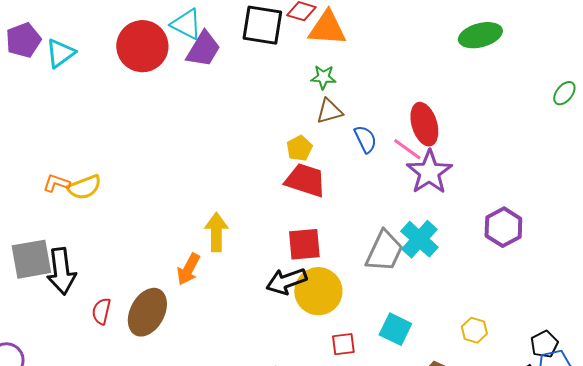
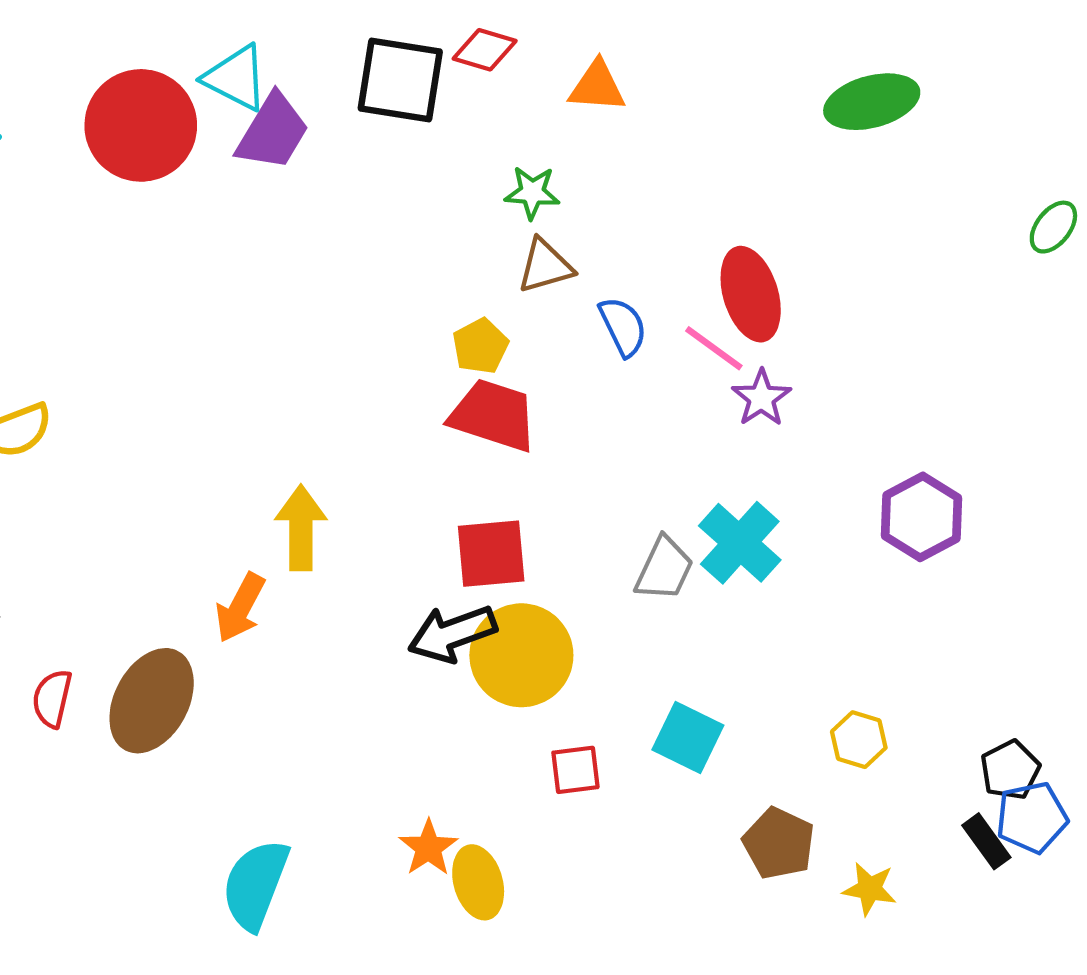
orange triangle: (327, 28) -> (597, 87), moved, size x0.7
purple star: (429, 172) -> (761, 398), size x0.6
gray trapezoid: (384, 251) -> (664, 569), size x0.7

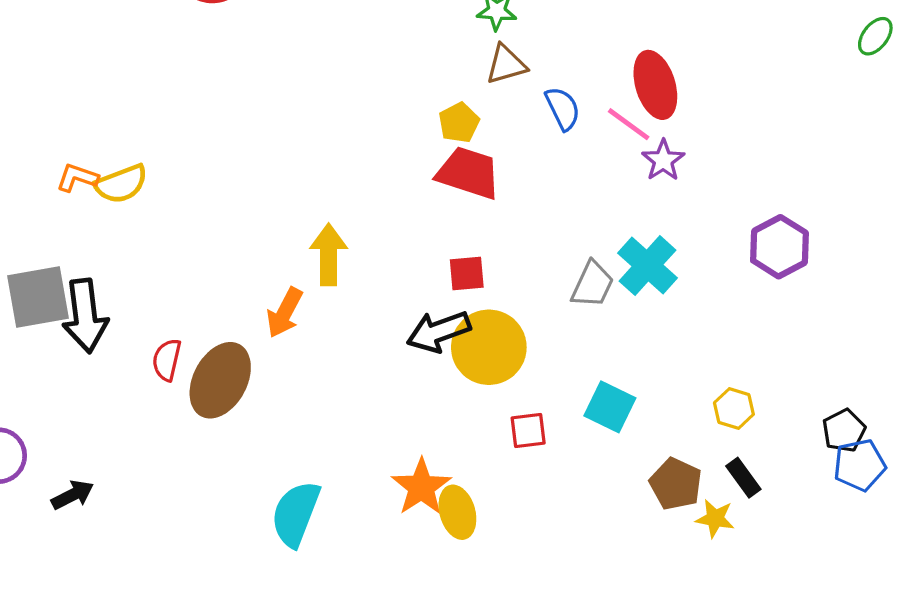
red square: (491, 554) -> (467, 273), size x0.7
red semicircle: (52, 699) -> (167, 360), moved
black rectangle: (986, 841) -> (743, 478), moved
orange star: (428, 848) -> (421, 487), size x1.4
yellow star: (870, 889) -> (715, 518), moved

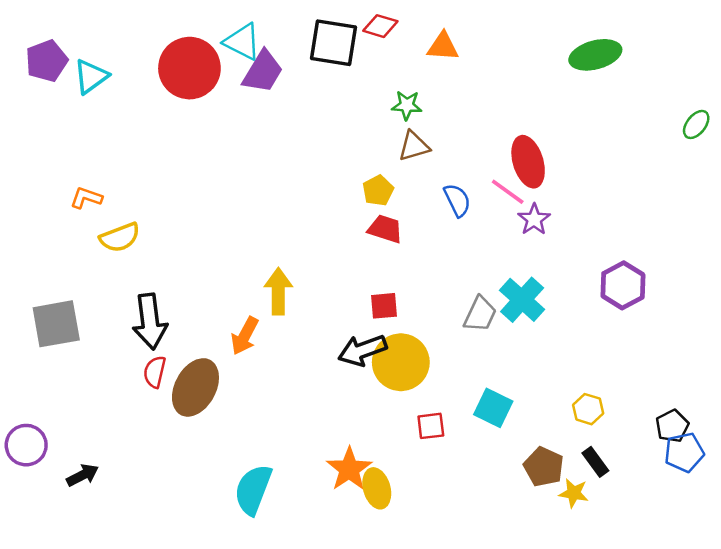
blue semicircle: (563, 108) -> (457, 200), moved
red trapezoid: (468, 173) -> (385, 229), size x0.7
orange L-shape: (77, 178) -> (86, 198), moved
black arrow: (85, 316) -> (150, 321), moved

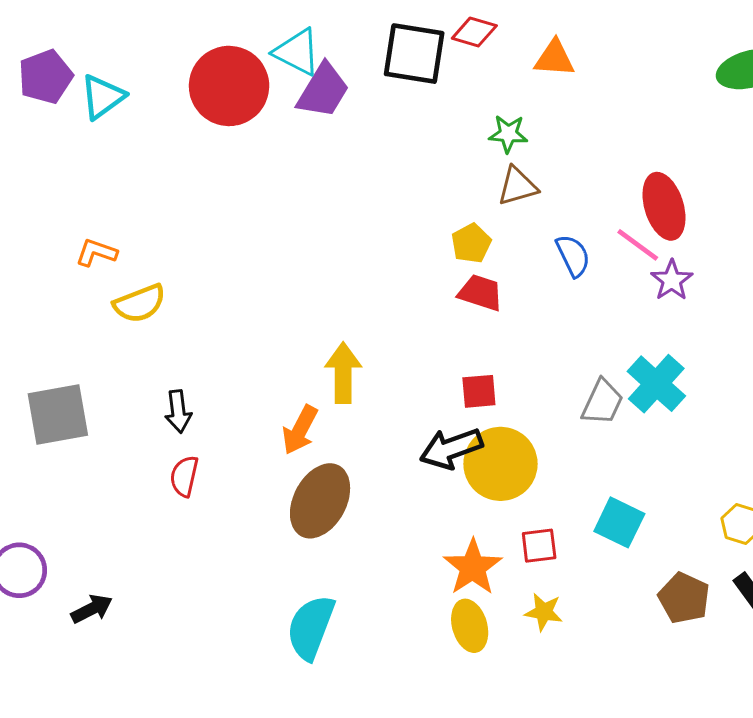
black arrow: (150, 321) -> (178, 411), size x0.6
brown ellipse: (195, 387) -> (320, 501), moved
orange star: (349, 469) -> (473, 567), moved
yellow star: (574, 493) -> (544, 612), moved

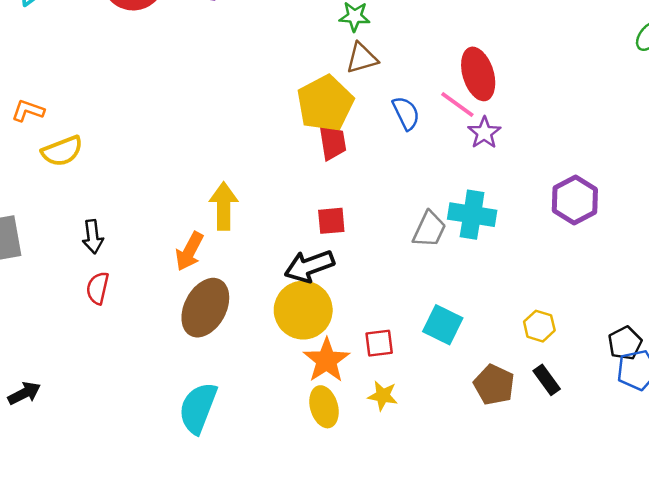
yellow pentagon: (471, 243) -> (325, 103), size x1.8
red trapezoid: (480, 293) -> (333, 142), turned 63
cyan cross: (656, 384) -> (472, 215), turned -33
yellow circle: (500, 464) -> (303, 310), moved

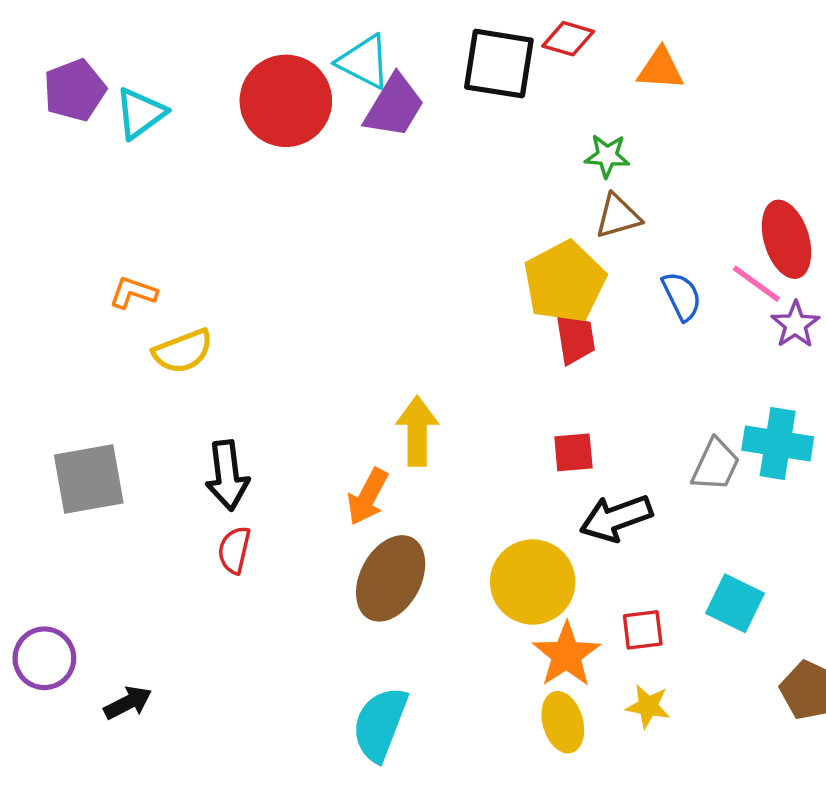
black arrow: (93, 237) -> (227, 475), size x1.4
black arrow: (309, 266) -> (616, 518), moved

